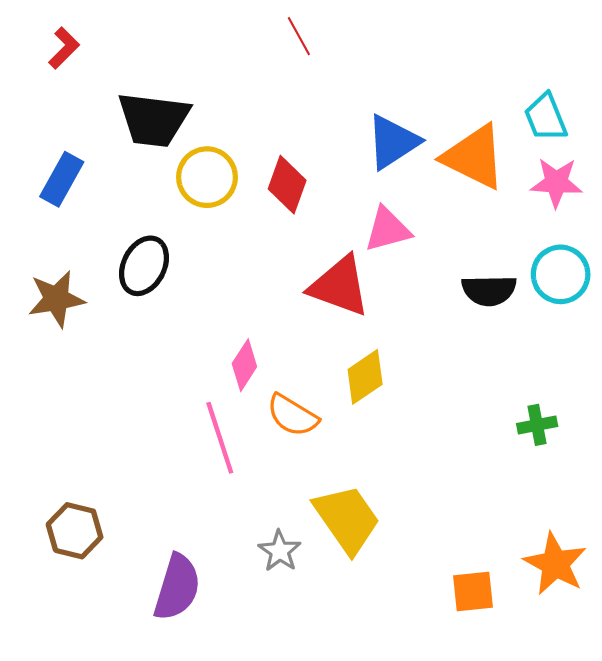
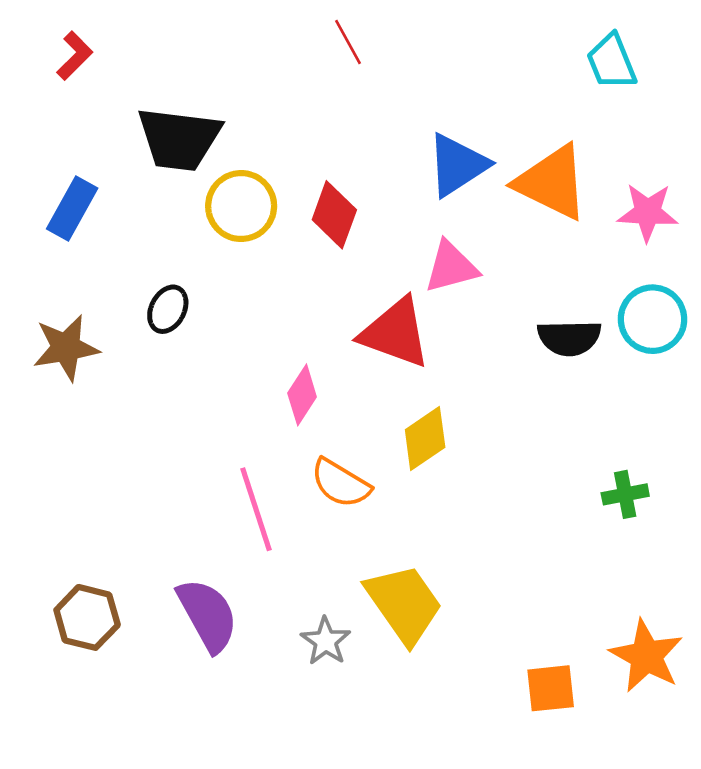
cyan trapezoid: (546, 117) -> (612, 62), moved
black ellipse: (144, 266) -> (168, 309), size x0.7
pink diamond: (244, 365) -> (302, 395), moved
purple semicircle: (177, 587) -> (208, 615), moved, turned -46

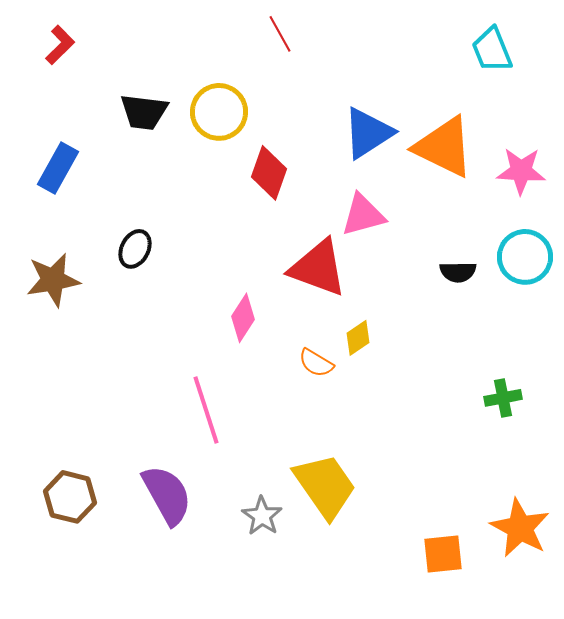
black trapezoid: (179, 139) -> (144, 112), size x0.7
yellow circle: (241, 206) -> (219, 112), moved
black semicircle: (569, 338) -> (458, 272), size x0.7
yellow diamond: (425, 438) -> (358, 338), moved, size x0.7
orange semicircle: (341, 483) -> (316, 363), moved, size x0.7

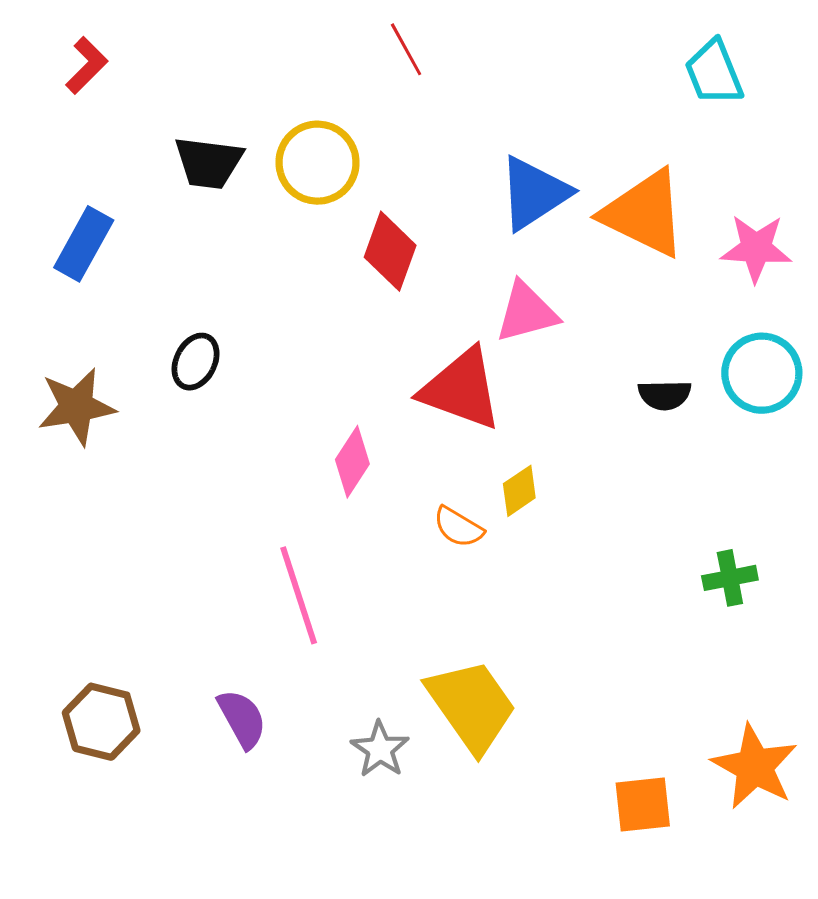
purple semicircle: (167, 495) -> (242, 719), size x0.7

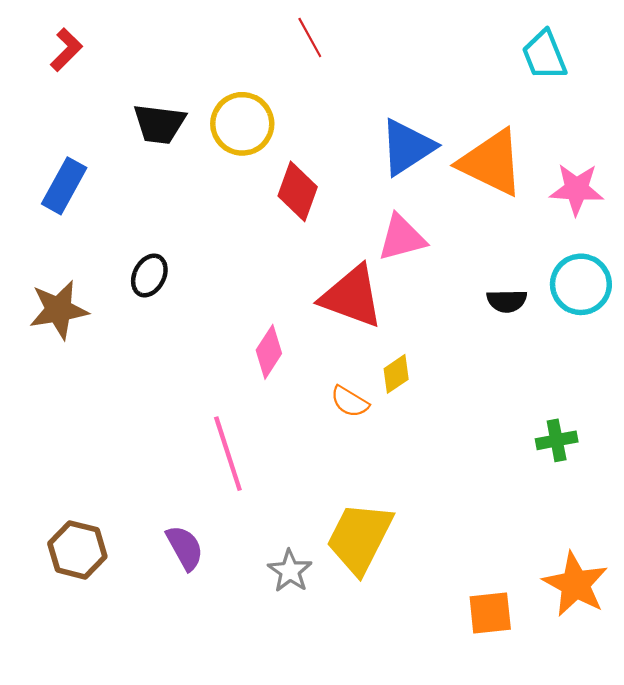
yellow trapezoid: (471, 706) -> (360, 538), turned -118

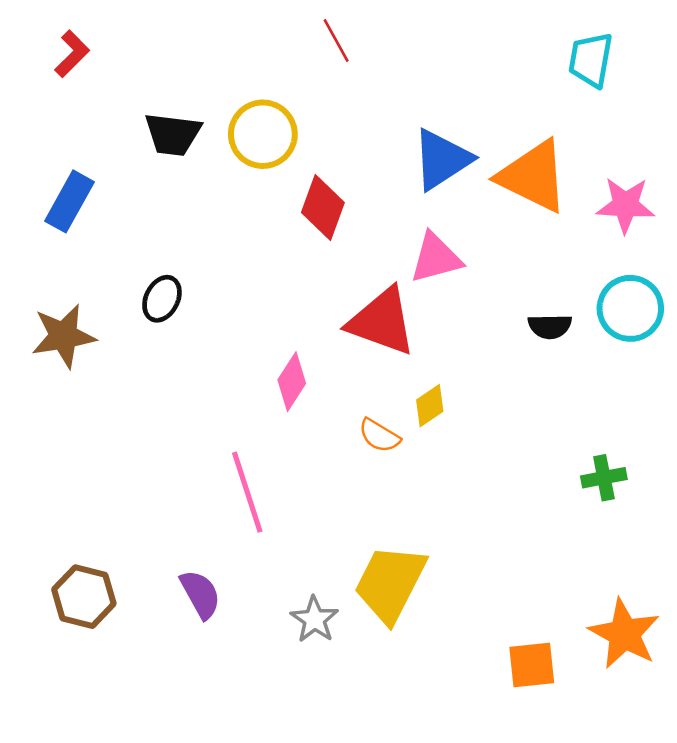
cyan trapezoid: (544, 55) -> (591, 60), turned 32

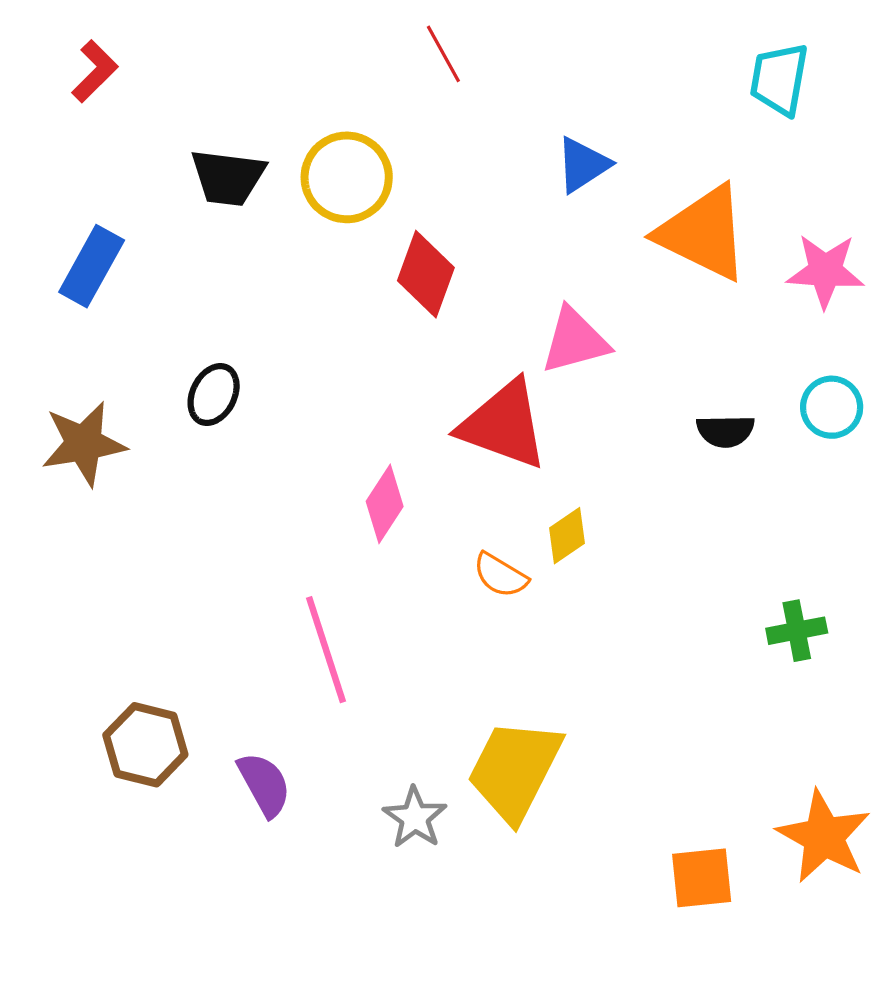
blue triangle: (442, 159) -> (583, 165), moved, size x0.7
cyan circle: (630, 308) -> (832, 407), size x0.7
brown hexagon: (84, 597) -> (145, 745), moved

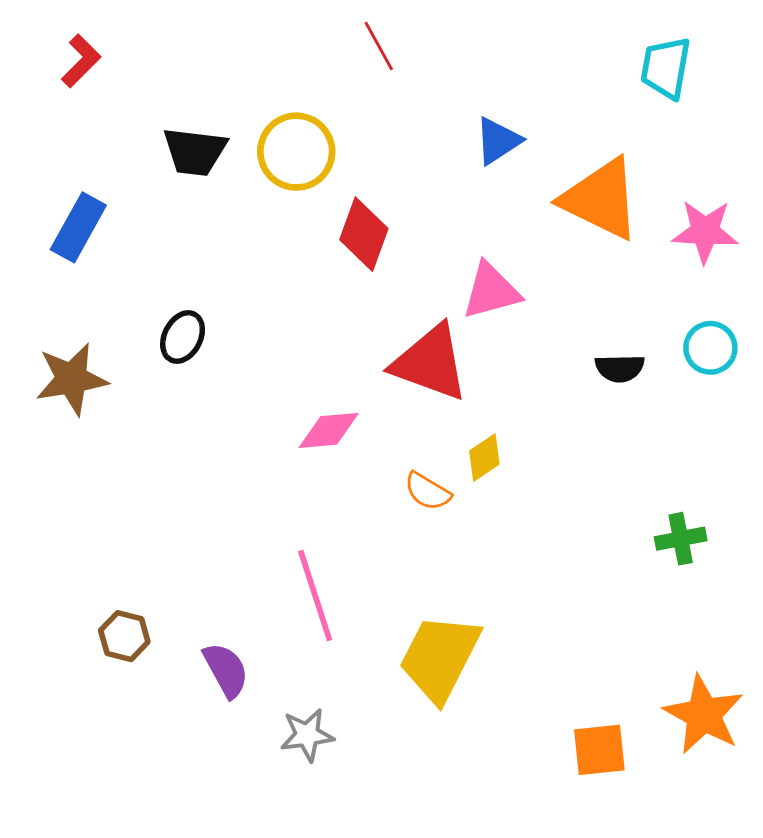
pink diamond: (385, 504) -> (329, 430), turned 52
pink line: (326, 650) -> (315, 596), moved
brown hexagon: (145, 745) -> (124, 636), size x0.7
gray star: (415, 818) -> (307, 735), moved, turned 30

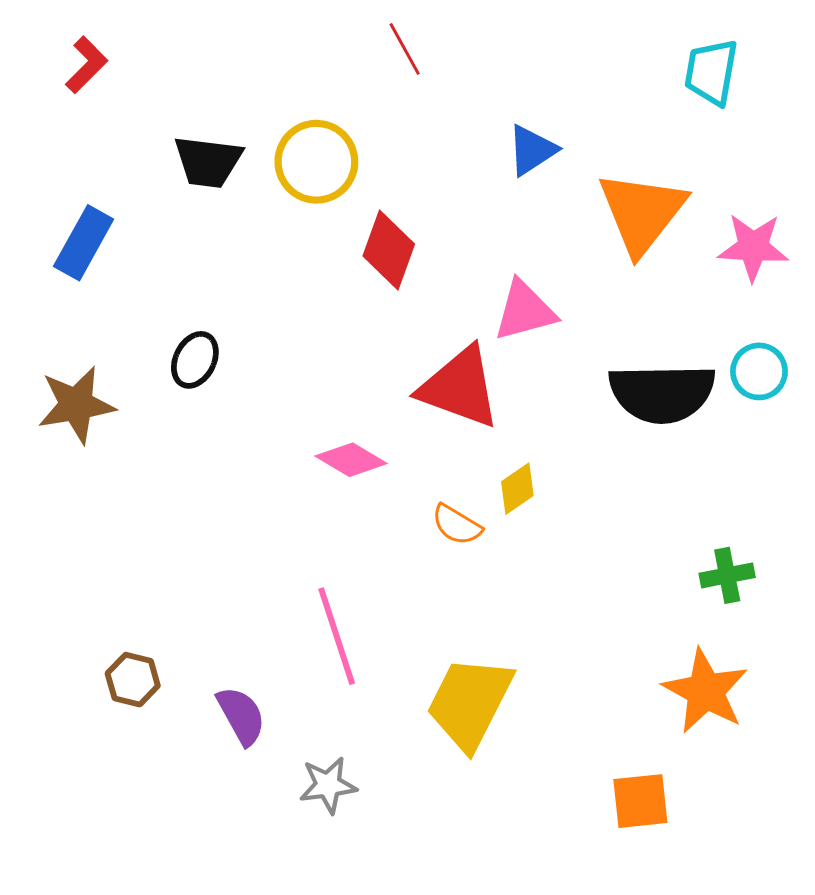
orange triangle: (601, 199) -> (642, 212), turned 42
black semicircle: (620, 368) -> (662, 393), size x2.0
pink diamond: (329, 430) -> (351, 460), turned 36
orange star: (704, 715) -> (705, 691), moved

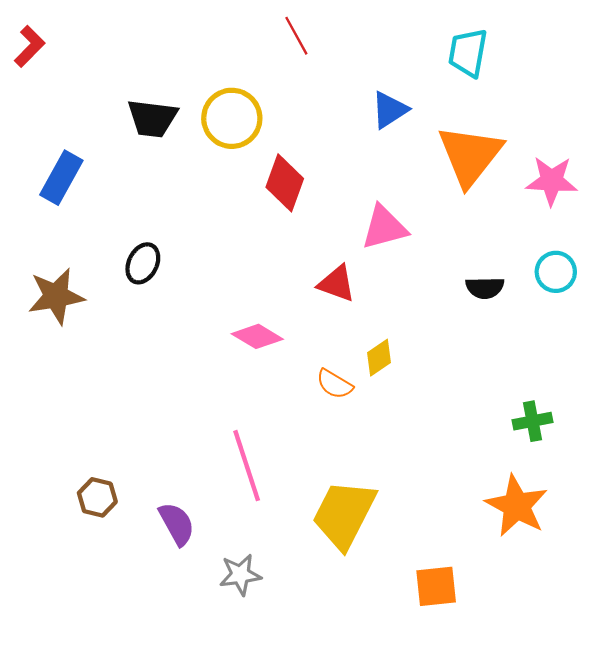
red L-shape: (86, 65) -> (30, 46), moved
cyan trapezoid: (711, 72) -> (468, 53), moved
red triangle: (460, 387) -> (337, 283), size x0.6
black semicircle: (662, 393) -> (485, 288), size x0.5
orange square: (640, 801) -> (436, 586), moved

